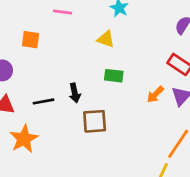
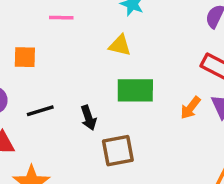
green rectangle: (114, 76) -> (135, 90), size x1.5
black line: (44, 101) -> (40, 111), moved

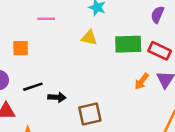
green rectangle: (135, 90) -> (128, 44), moved
black arrow: (89, 118) -> (57, 97), moved, turned -66

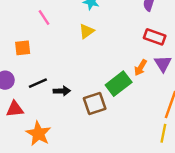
pink line: (46, 19) -> (44, 17), turned 63
yellow triangle: (89, 38) -> (87, 31), turned -42
green rectangle: (128, 44) -> (119, 84), moved, turned -30

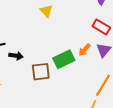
yellow triangle: (87, 31) -> (46, 11), turned -48

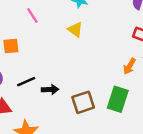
green rectangle: (64, 59) -> (118, 99), moved, turned -35

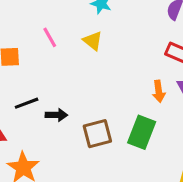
pink line: (32, 15) -> (50, 37), moved
orange arrow: (129, 66) -> (159, 91), turned -42

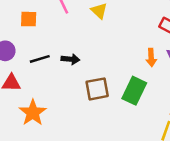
black arrow: (56, 115) -> (70, 59), moved

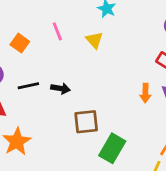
orange square: (29, 19) -> (20, 43), turned 30
green rectangle: (134, 91) -> (112, 148), moved

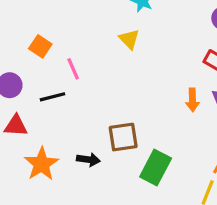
pink line: (57, 31) -> (73, 69), moved
black arrow: (61, 88) -> (88, 160), moved

